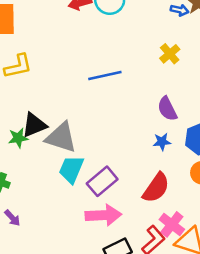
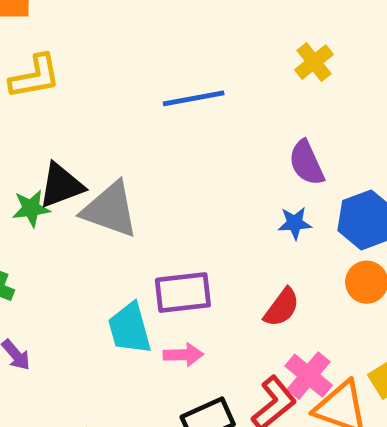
cyan trapezoid: (71, 169) -> (130, 328), moved, turned -40
purple rectangle: (102, 181) -> (183, 293), turned 32
red semicircle: (156, 188) -> (282, 307), size x0.7
pink arrow: (103, 215) -> (183, 355), size x0.6

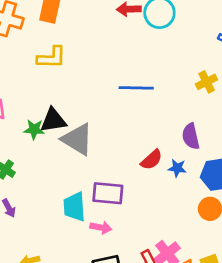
red semicircle: (282, 307) -> (151, 160), moved

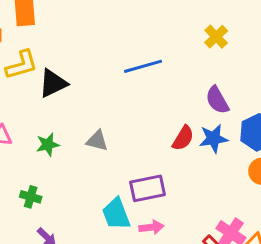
yellow L-shape: (51, 58) -> (22, 65), moved
black triangle: (53, 120) -> (53, 83), moved
gray triangle: (77, 139) -> (97, 141), size x0.6
blue star: (177, 168) -> (213, 138), size x1.4

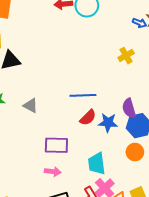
blue line: (143, 66) -> (83, 95), moved
purple semicircle: (217, 100) -> (129, 108), moved
cyan trapezoid: (116, 214) -> (97, 164), moved

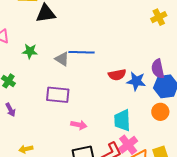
blue line: (83, 95) -> (81, 52), moved
red semicircle: (88, 118) -> (117, 75), turned 30
purple rectangle: (56, 145) -> (58, 95), moved

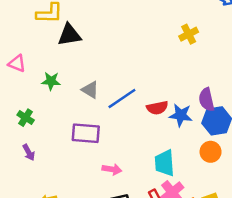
yellow cross: (159, 17) -> (189, 34), moved
blue line: (81, 52) -> (122, 98), moved, turned -35

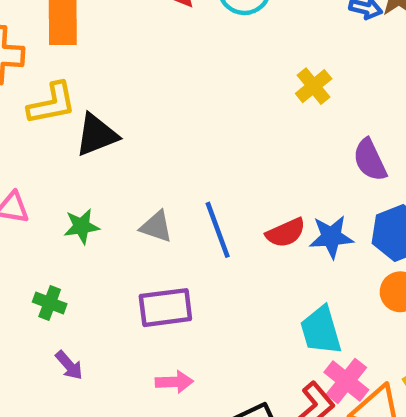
blue line: (122, 98) -> (218, 230), turned -64
purple semicircle: (207, 100) -> (370, 160), moved
pink arrow: (112, 169) -> (174, 382), moved

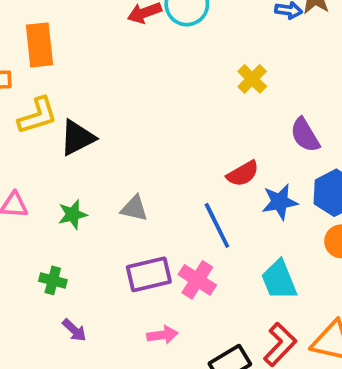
blue line: (218, 230) -> (217, 225), moved
red semicircle: (286, 233) -> (243, 174), moved
pink cross: (346, 381) -> (197, 280), moved

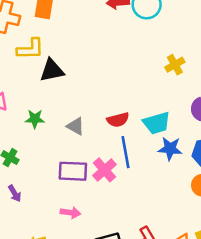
red semicircle: (243, 174) -> (118, 120), moved
pink cross: (197, 280) -> (104, 170), moved
cyan trapezoid: (279, 280) -> (157, 123), moved, turned -100

